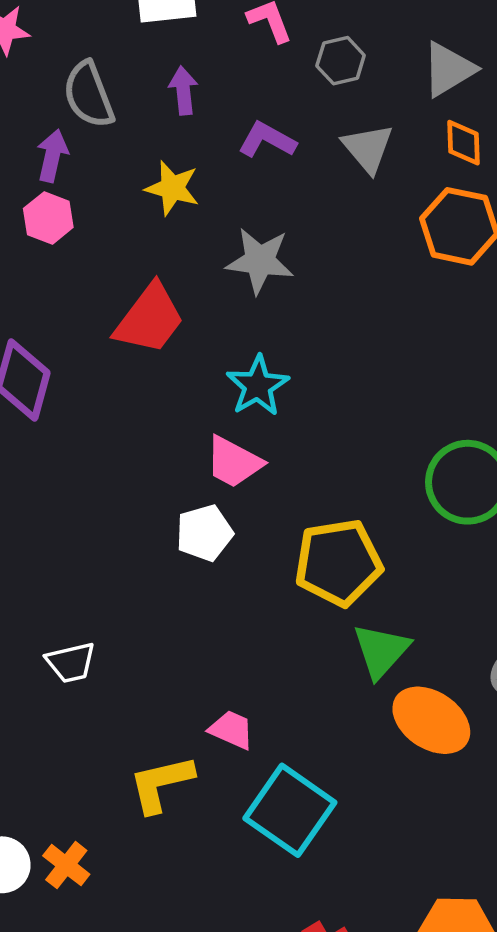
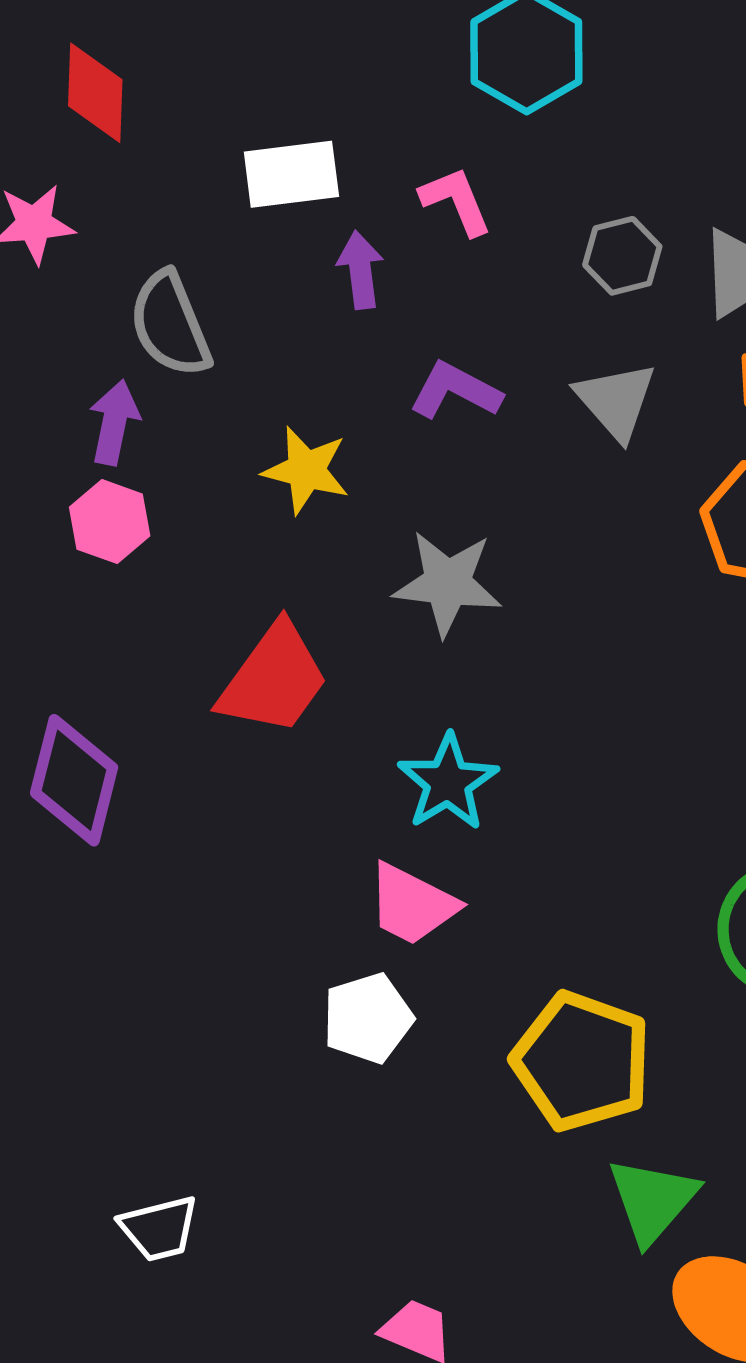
gray hexagon: (341, 61) -> (622, 256), moved
purple arrow: (183, 91) -> (360, 270), moved
yellow pentagon: (338, 563) -> (582, 1061), turned 30

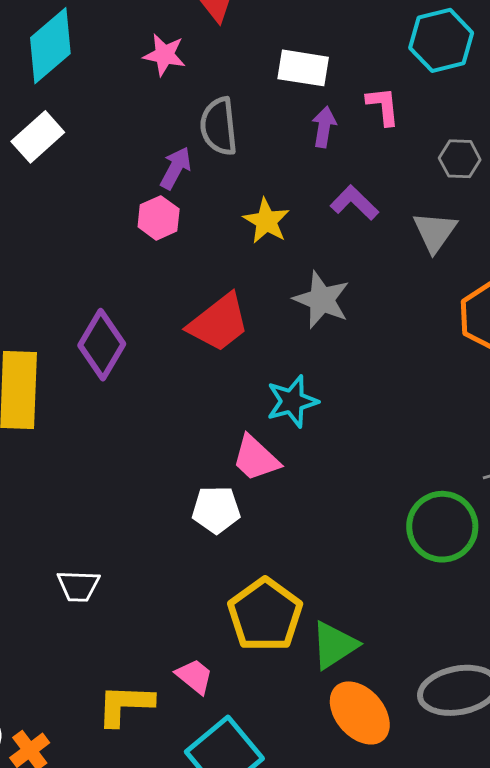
yellow pentagon: (582, 1061) -> (265, 615), moved

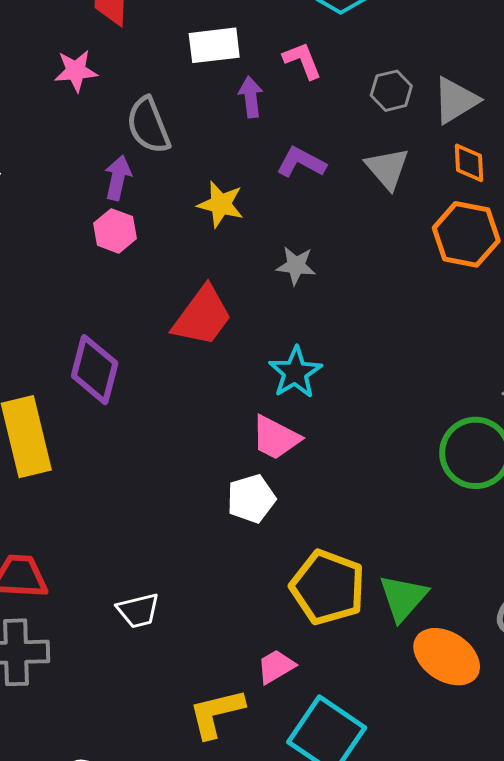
gray star: (322, 300) -> (296, 266), size x0.7
pink trapezoid: (194, 676) -> (276, 667), turned -54

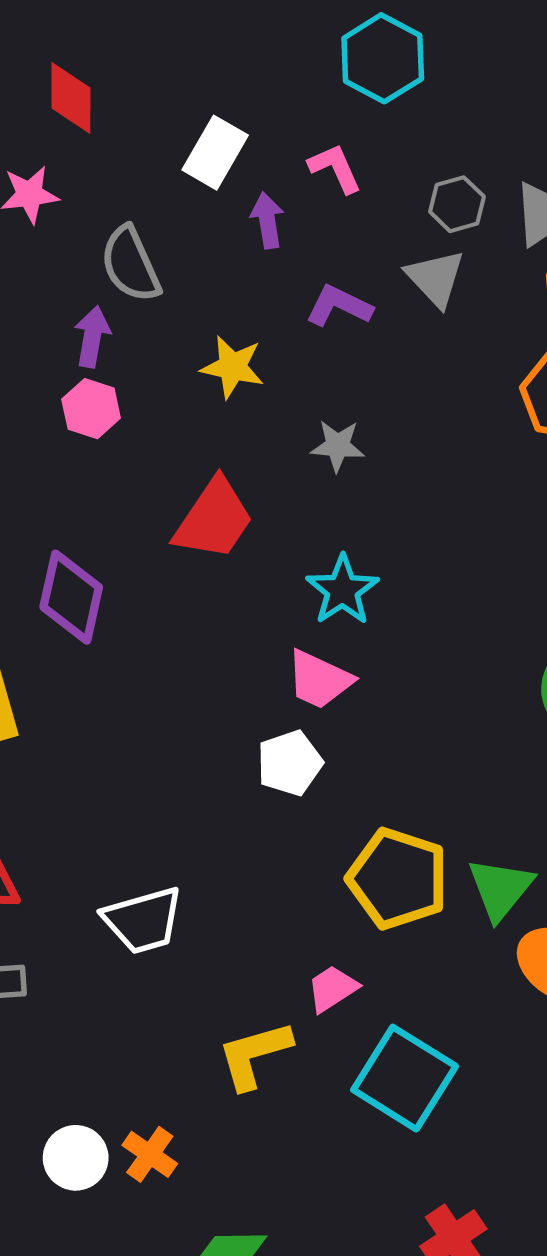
white rectangle: (214, 45) -> (215, 153), turned -51
gray triangle: (387, 168) -> (435, 278), moved
white trapezoid: (138, 611) -> (143, 920), size x1.4

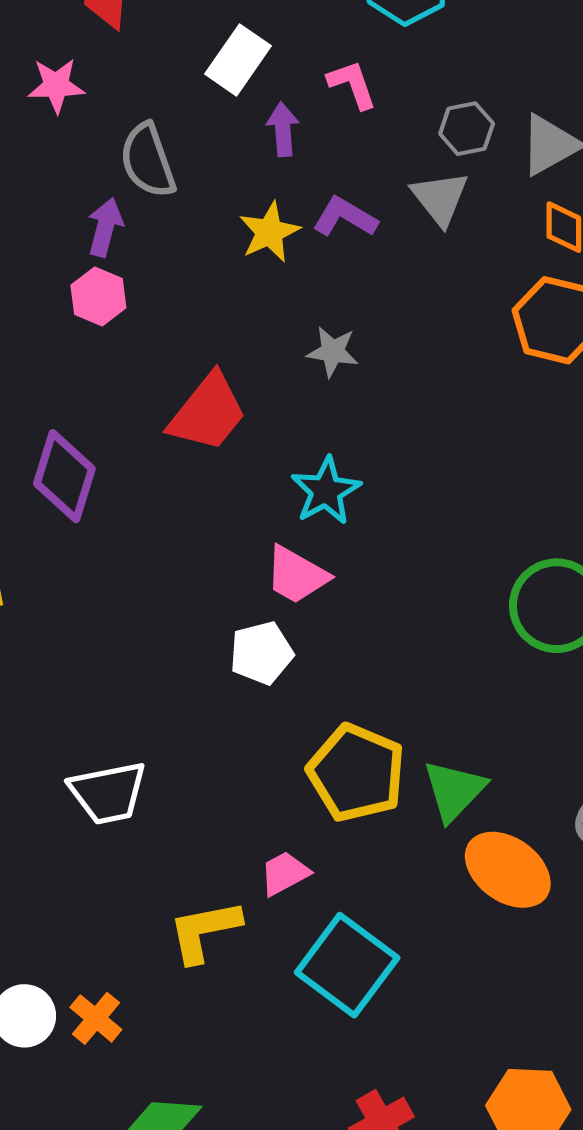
yellow star: (232, 367) -> (269, 232), moved, turned 30

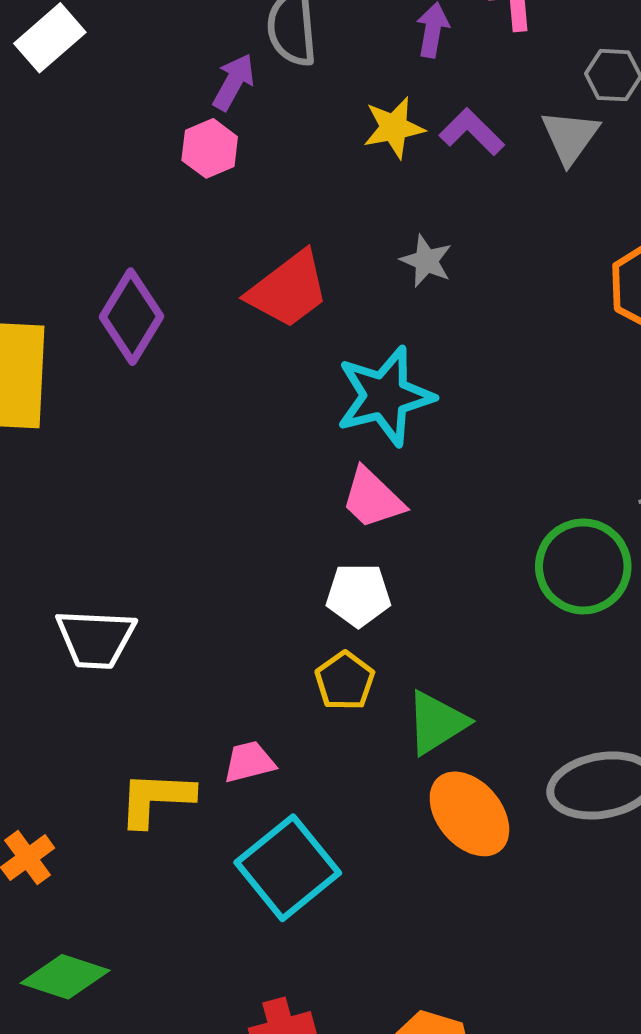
cyan star: (326, 491) -> (385, 396), size x1.4
pink trapezoid: (297, 575) -> (373, 498), moved
white pentagon: (261, 653) -> (358, 595), moved
yellow pentagon: (356, 773) -> (345, 681), size x0.6

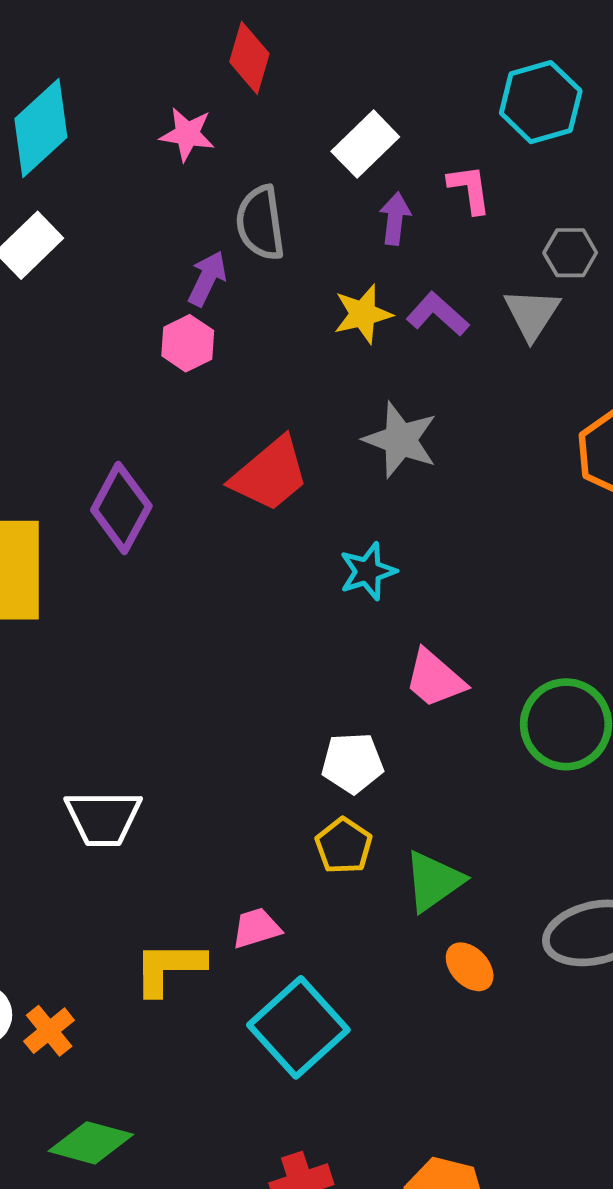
gray star: (426, 261) -> (400, 440), size x1.5
cyan star: (385, 396) -> (368, 571), size x0.6
pink trapezoid: (373, 498) -> (435, 679), moved
orange ellipse: (469, 814) -> (470, 967), size x0.6

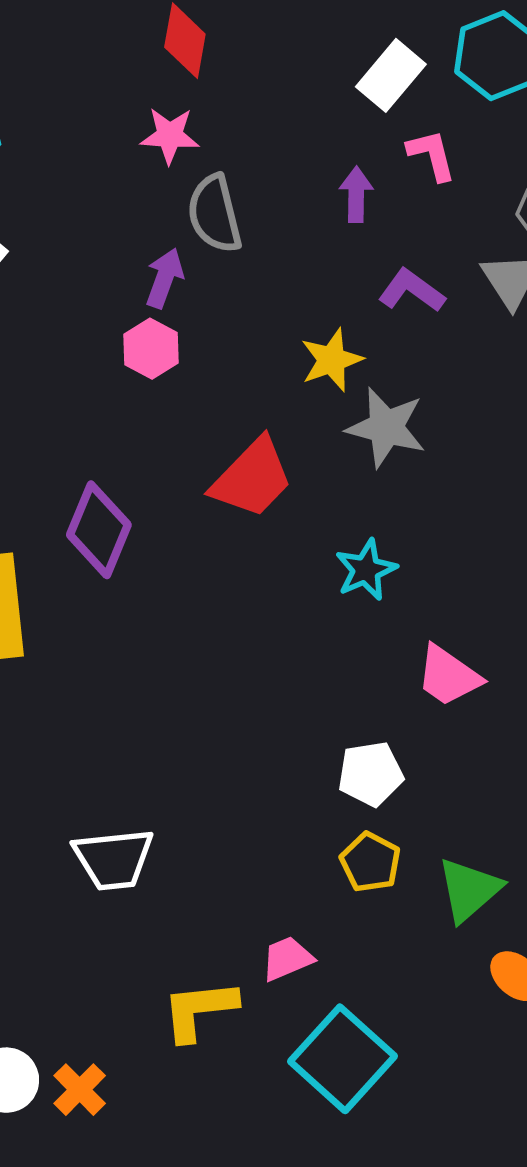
pink star: (187, 134) -> (170, 135), moved
white rectangle: (365, 144) -> (391, 75), moved
yellow star: (363, 314) -> (332, 360), moved

